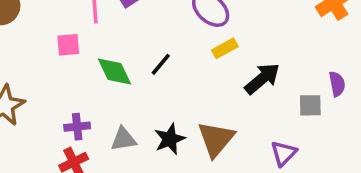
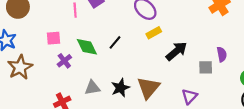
pink square: (68, 45) -> (53, 38), moved
purple cross: (77, 127) -> (64, 61), moved, turned -32

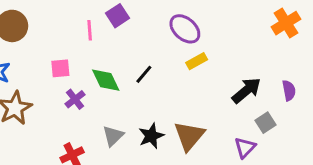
black arrow: (176, 51) -> (246, 90), moved
gray square: (206, 67) -> (265, 123), moved, turned -32
gray triangle: (92, 88) -> (113, 136), turned -35

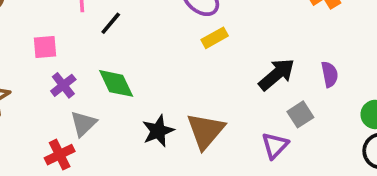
black line: (144, 74) -> (111, 23), moved
green diamond: (106, 80) -> (116, 83), moved
gray triangle: (113, 136) -> (83, 124), moved

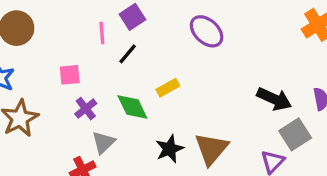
yellow rectangle: (215, 38) -> (168, 88), moved
black arrow: (277, 74) -> (274, 99), turned 64
gray square: (300, 114) -> (295, 134), size x1.4

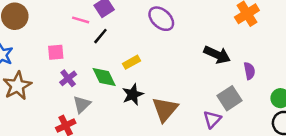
pink line: (102, 33) -> (81, 20), turned -70
black arrow: (274, 99) -> (217, 55), moved
black star: (170, 149) -> (133, 94), moved

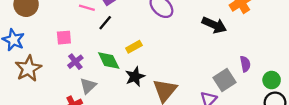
black arrow: (217, 55) -> (214, 25), moved
purple semicircle: (249, 71) -> (245, 64), moved

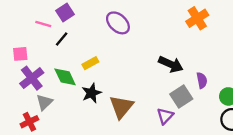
black arrow: (214, 25) -> (171, 64), moved
purple cross: (75, 62) -> (32, 78), size x1.5

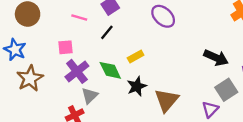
pink line: (43, 24) -> (79, 17), moved

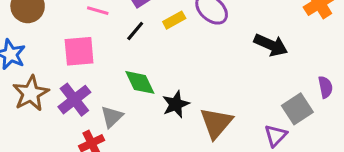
pink square: (65, 47) -> (79, 51), size x1.5
yellow rectangle: (136, 57) -> (174, 20), moved
black arrow: (216, 58) -> (271, 45), moved
purple cross: (77, 71) -> (74, 100), moved

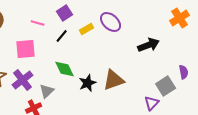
black arrow: (271, 45) -> (149, 45), turned -45
brown triangle: (216, 123) -> (114, 80), moved, turned 30

